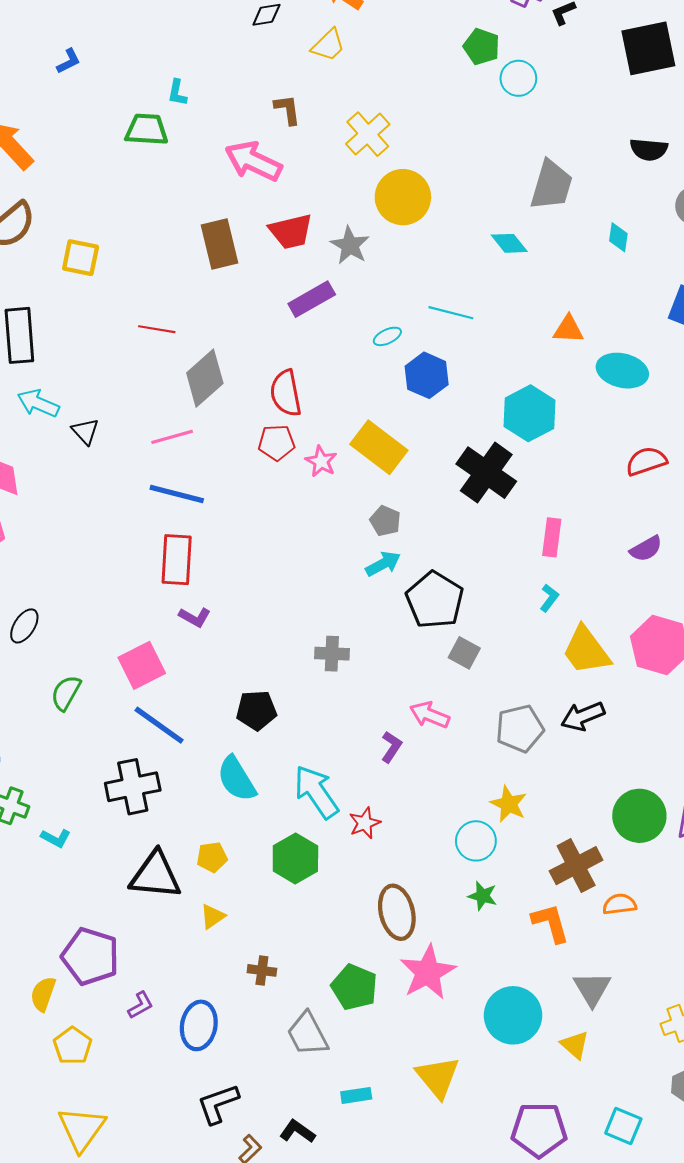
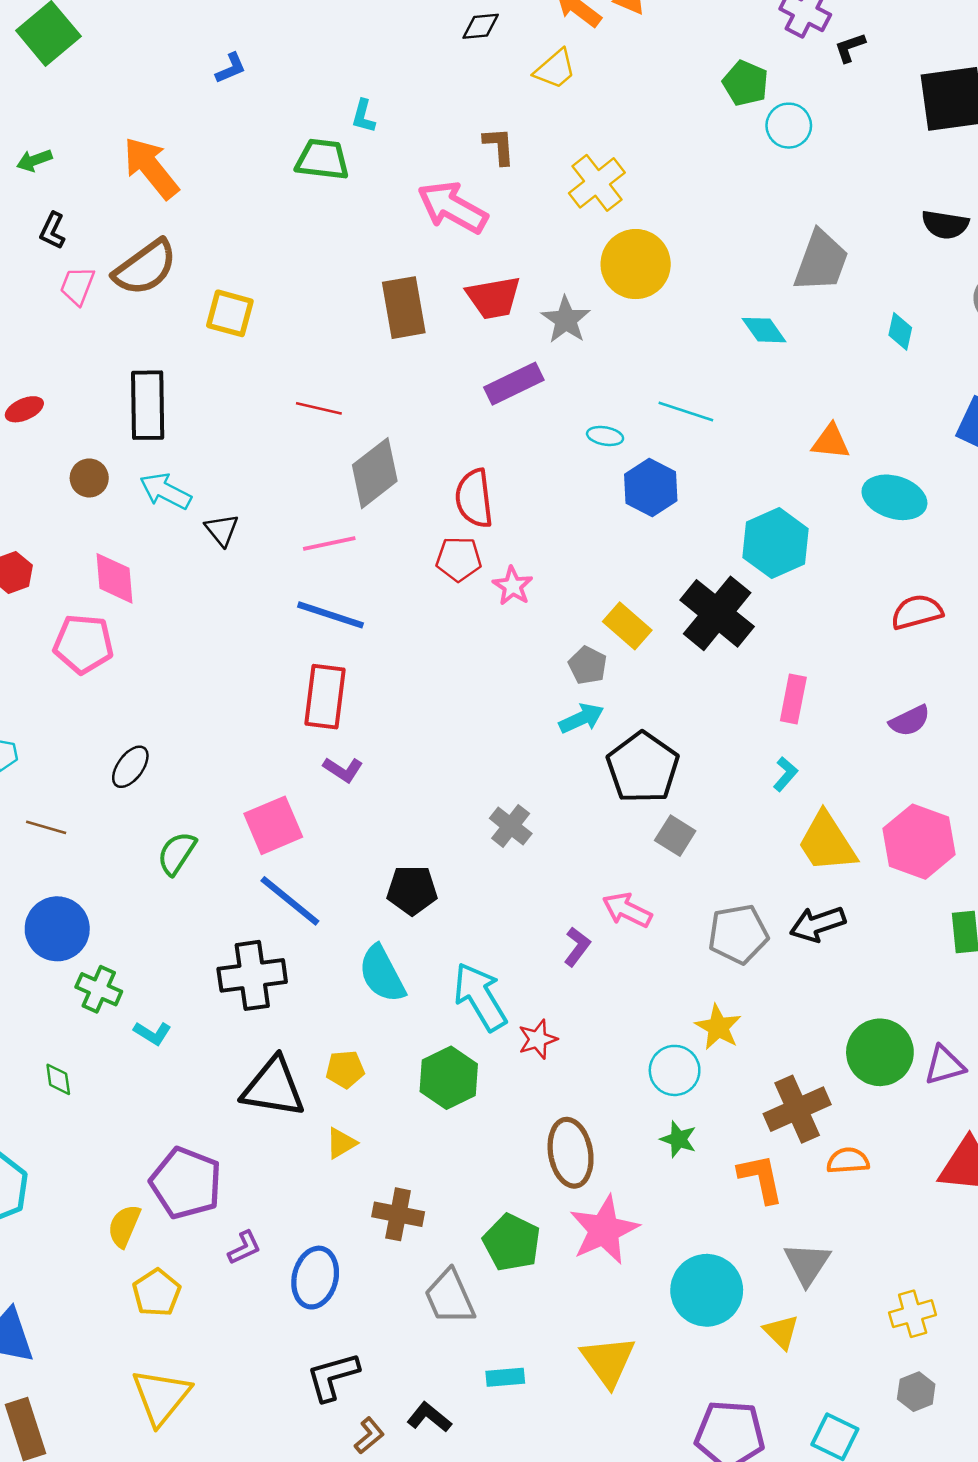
cyan ellipse: (387, 336) -> (605, 436), turned 32
yellow rectangle: (379, 447) -> (627, 626), moved, size x0.7
gray cross: (332, 654) -> (511, 826), turned 32
brown cross: (262, 970) -> (398, 1214), size x1.4

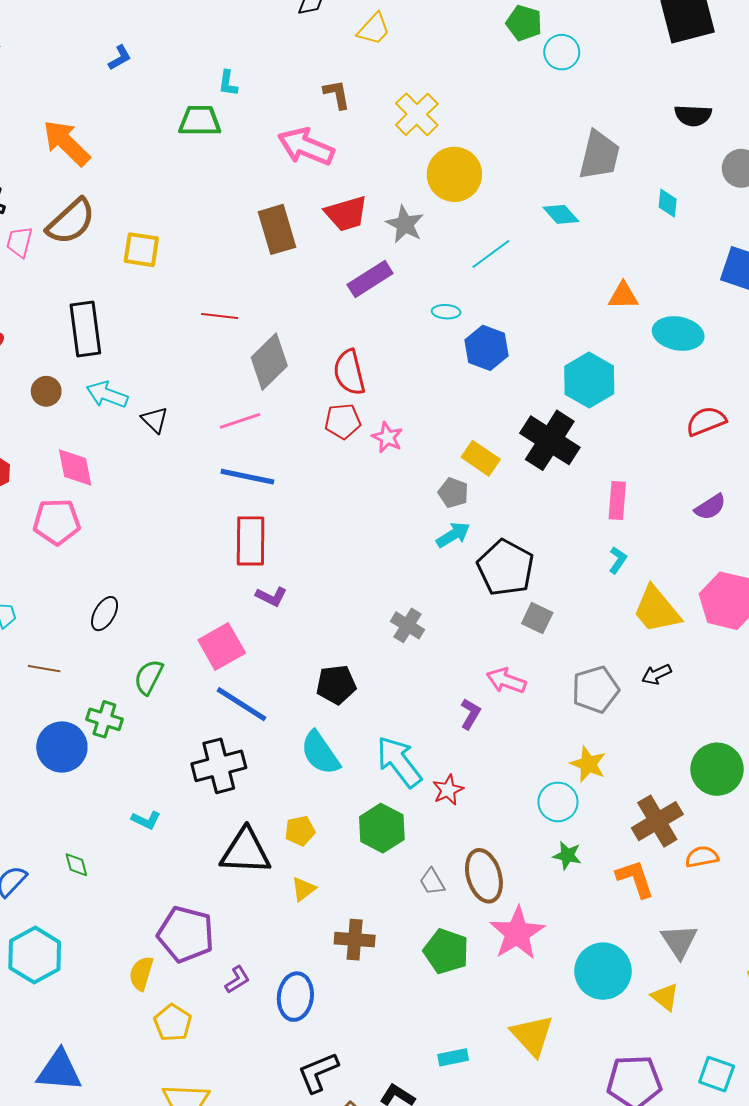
cyan line: (686, 412) -> (491, 254), moved, turned -48
black arrow: (818, 924) -> (657, 674), size x0.7
green cross: (99, 989) -> (104, 719), moved
gray trapezoid: (450, 1297) -> (432, 882), moved, size x0.6

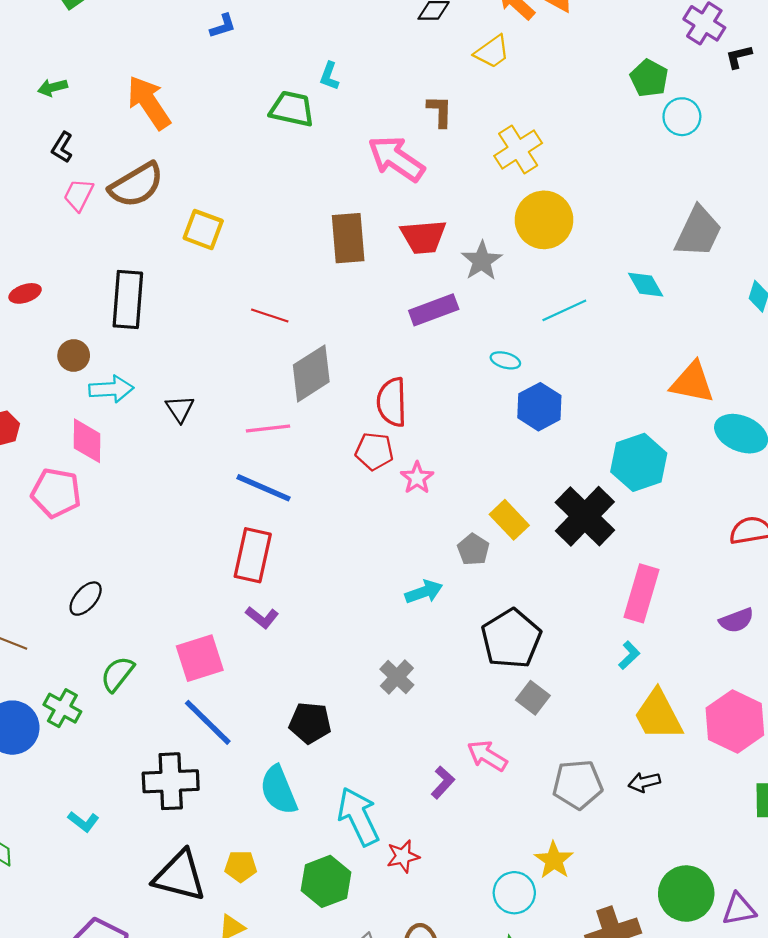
orange triangle: (623, 296) -> (692, 382), size x1.4
cyan arrow: (107, 395) -> (111, 389), moved, turned 144
pink rectangle: (617, 501) -> (641, 593), size x1.4
cyan arrow: (453, 535) -> (424, 592), moved

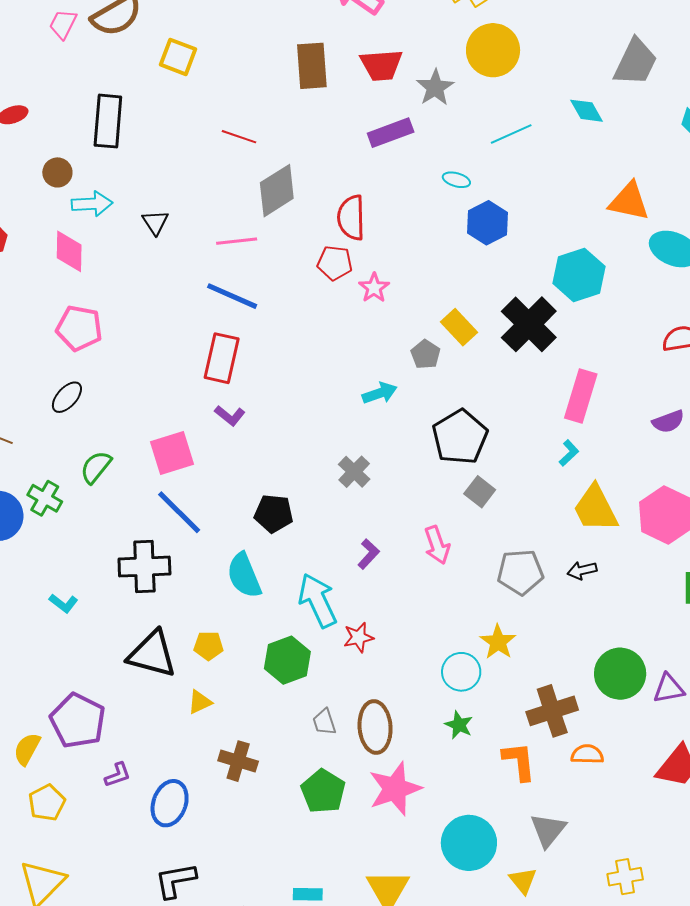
pink pentagon: (56, 493) -> (79, 328), moved
pink arrow: (487, 756) -> (437, 545), turned -141
purple L-shape: (443, 782) -> (368, 554), moved

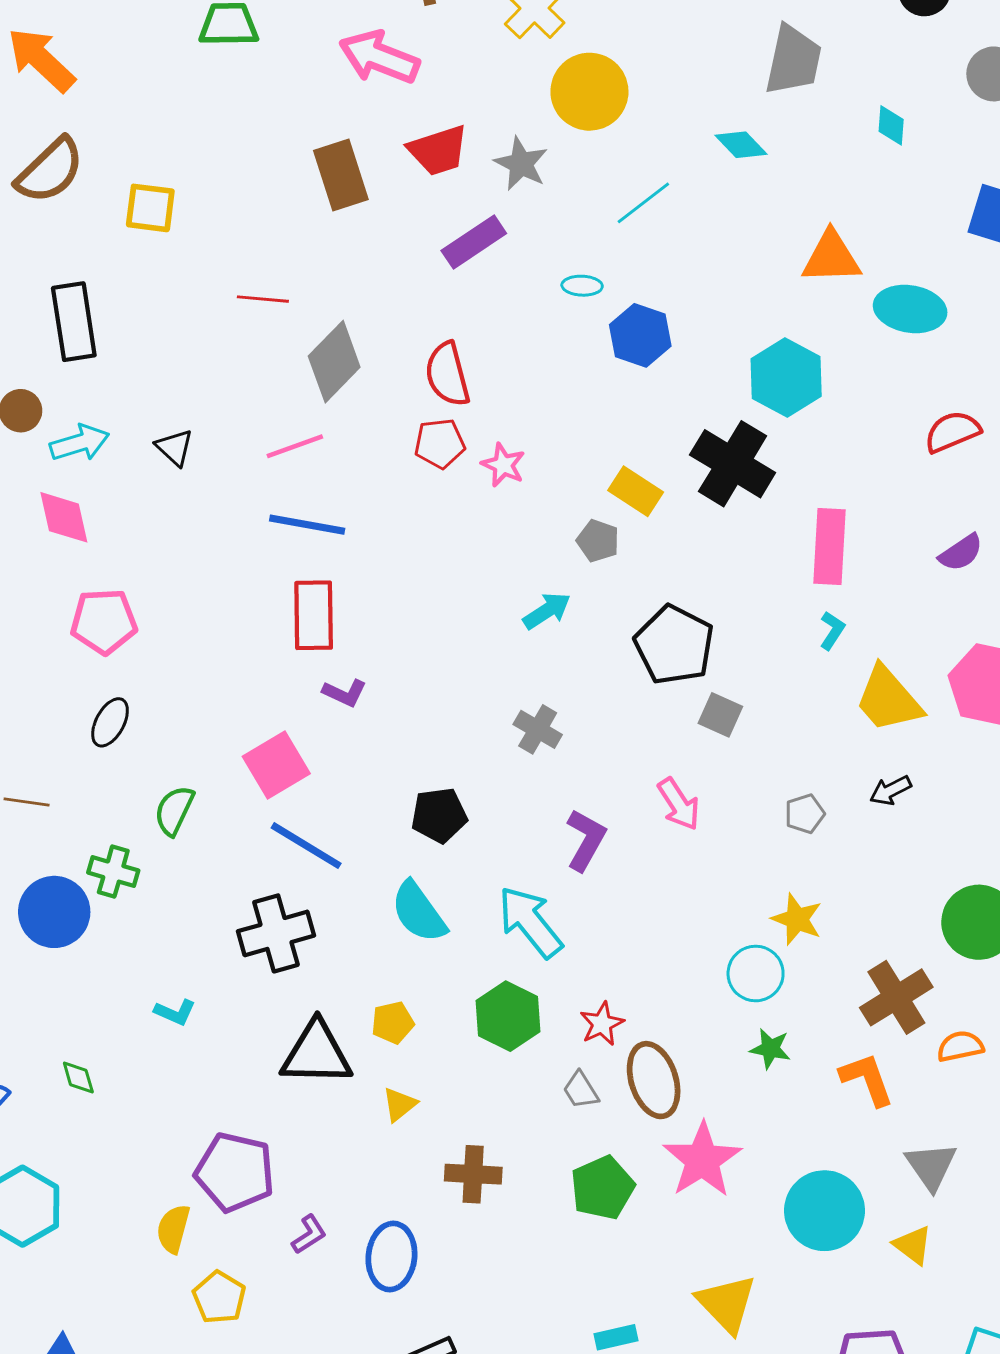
purple L-shape: (368, 554) -> (586, 840), size x1.4
gray pentagon: (520, 572) -> (805, 814), size x0.6
red star: (359, 637) -> (602, 1024), moved
green pentagon: (323, 791) -> (603, 1188), turned 30

